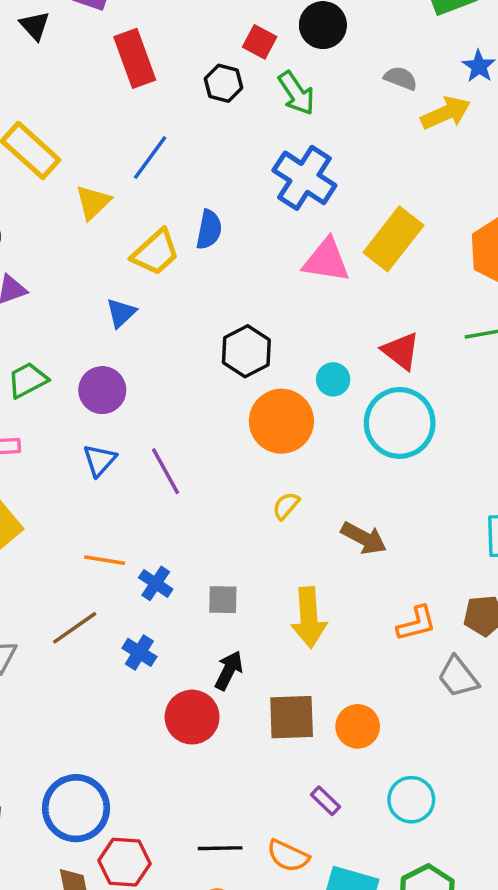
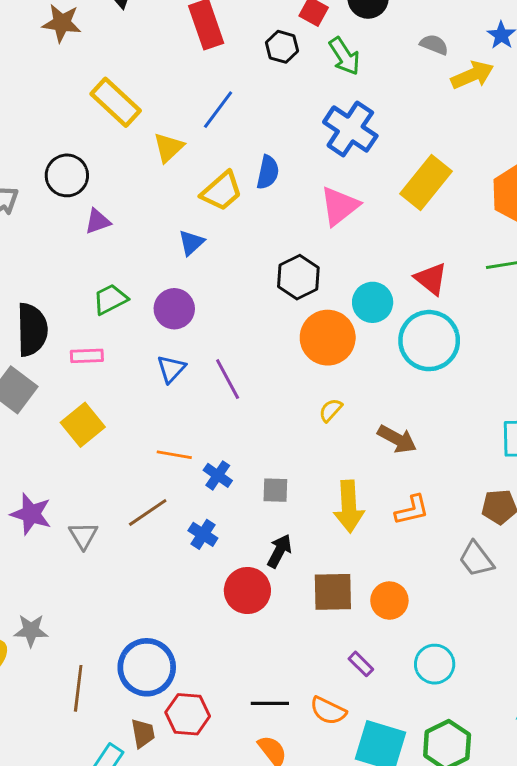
pink triangle: (326, 260) -> (340, 206), moved, turned -48
cyan circle: (333, 379) -> (373, 302), size x1.4
orange L-shape: (416, 623) -> (412, 510), moved

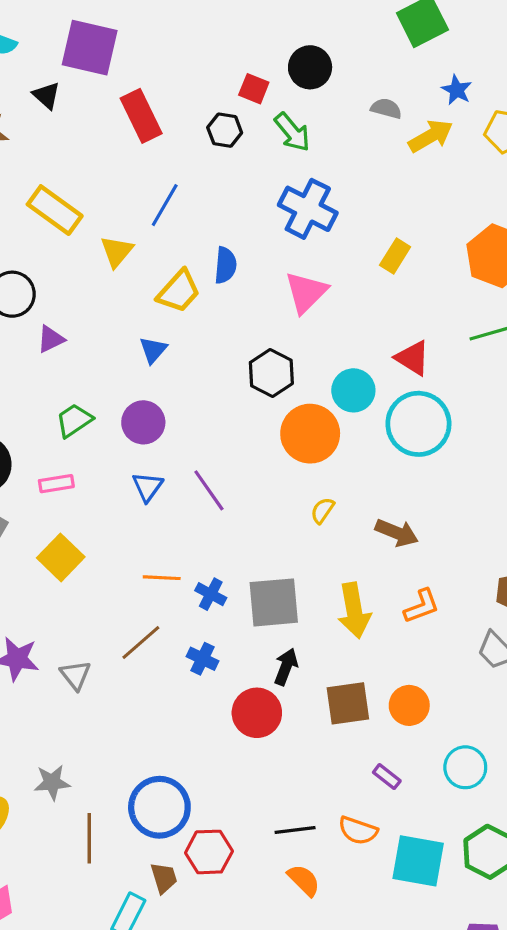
yellow rectangle: (426, 182) -> (395, 256), size x0.6
gray square: (275, 490) -> (274, 602), size x1.8
gray star: (31, 630) -> (52, 782), moved

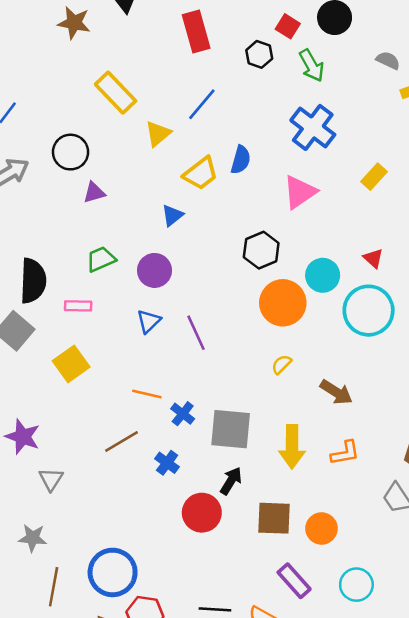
red triangle: (413, 358) -> (373, 258), size x0.7
gray triangle: (75, 675) -> (51, 479), moved
purple rectangle: (387, 777) -> (294, 581), size x1.6

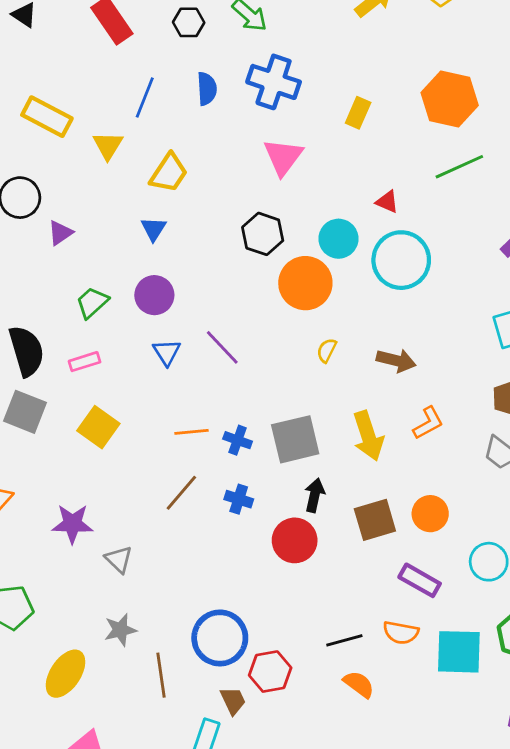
blue semicircle: (241, 160) -> (207, 89), moved

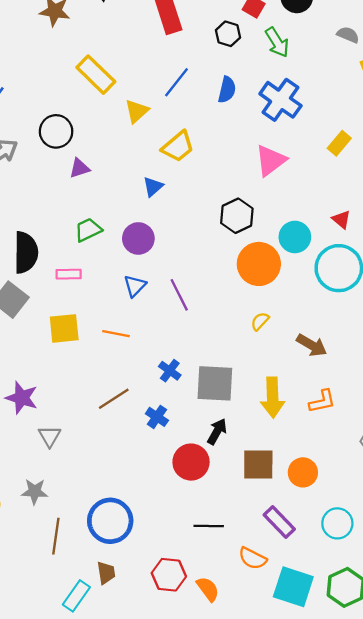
yellow square: (98, 427) -> (64, 328), turned 32
orange line: (191, 432) -> (116, 334), moved
black line: (344, 640) -> (209, 526), moved
red hexagon: (270, 672) -> (169, 575), moved

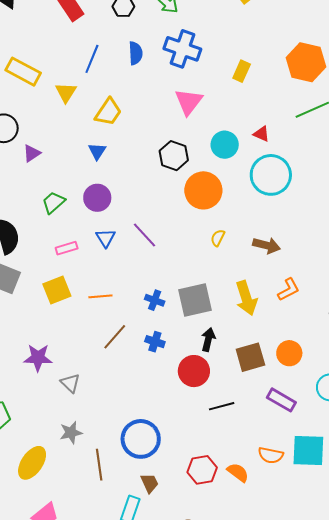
cyan circle: (295, 237) -> (225, 145), moved
pink rectangle: (69, 274) -> (67, 248), moved
orange line: (116, 334) -> (100, 296), moved
black line: (209, 526) -> (222, 406), moved
orange semicircle: (253, 558) -> (271, 455), moved

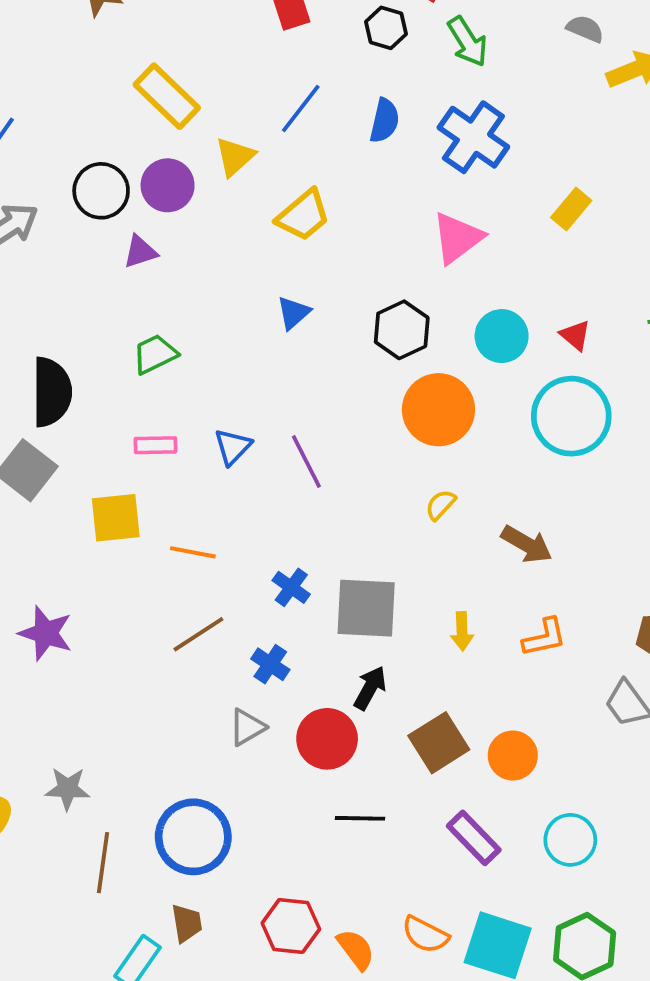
blue triangle: (97, 151) -> (293, 313), moved
purple circle: (97, 198) -> (168, 185), moved
yellow arrow: (246, 298) -> (462, 631), size x0.6
brown square: (250, 357) -> (439, 743), turned -32
gray triangle: (70, 383) -> (247, 727), moved, turned 30

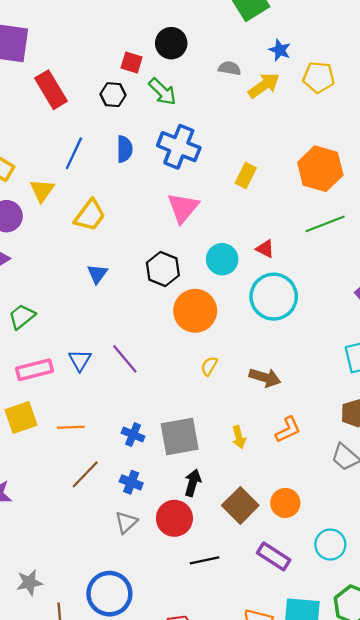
pink rectangle: (155, 445) -> (34, 370), size x1.4

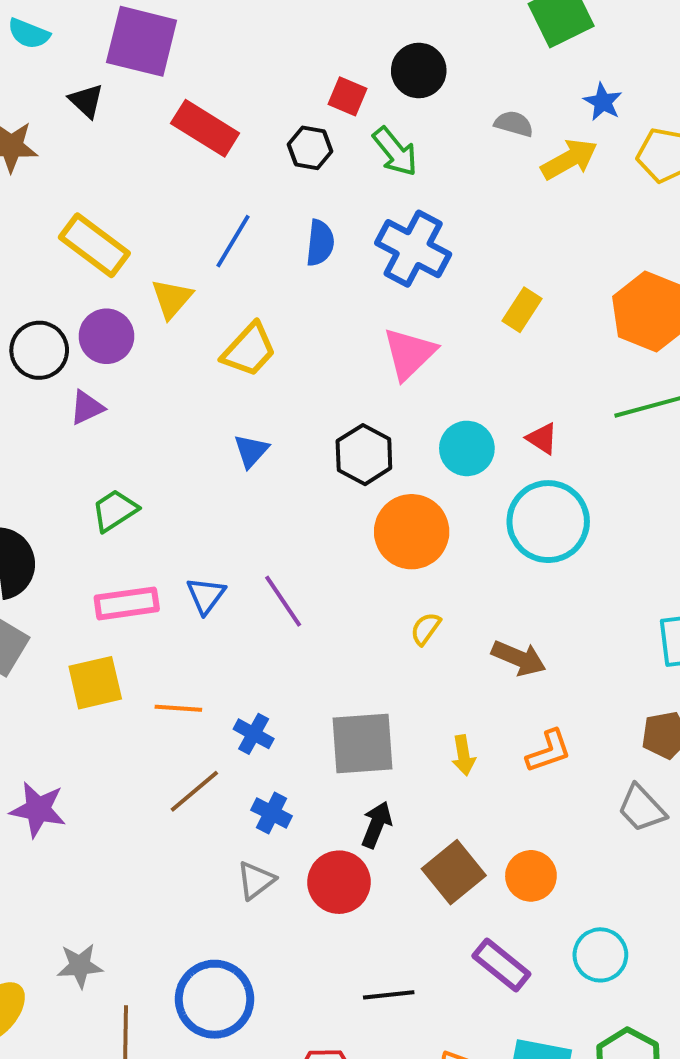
red rectangle: (51, 90) -> (205, 128), turned -33
blue cross: (133, 435) -> (254, 734), moved
black line: (204, 560) -> (389, 995), moved

